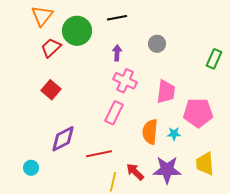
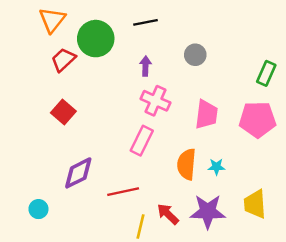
pink pentagon: (198, 113) -> (257, 119), moved

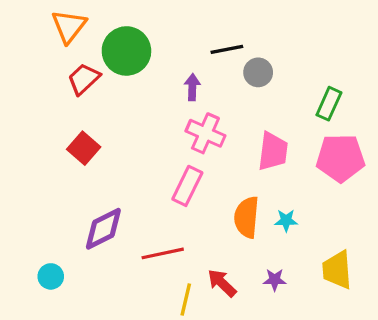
black line: (145, 22) -> (227, 49), moved
green rectangle: (266, 73) -> (329, 104), moved
purple star: (208, 212) -> (275, 280), size x0.5

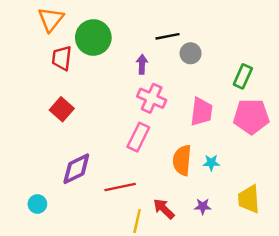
red trapezoid: (84, 79) -> (62, 58), turned -40

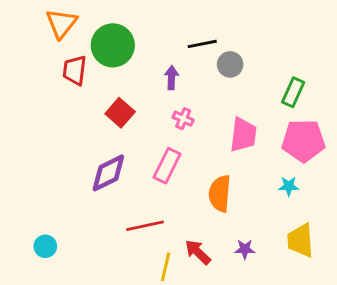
pink cross: (152, 98) -> (183, 119), size x0.6
red square: (62, 109) -> (120, 113), moved
cyan star: (211, 163) -> (289, 186), moved
purple diamond: (76, 169) -> (108, 173), moved

